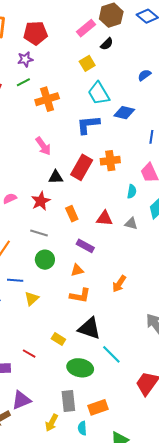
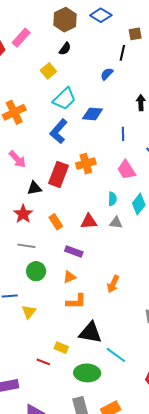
pink rectangle: (86, 28) -> (21, 38), moved
cyan trapezoid: (99, 93) -> (64, 99), turned -95
blue L-shape: (88, 125) -> (59, 131), turned -35
cyan semicircle: (132, 191) -> (112, 199), moved
red line: (29, 354) -> (43, 362), moved

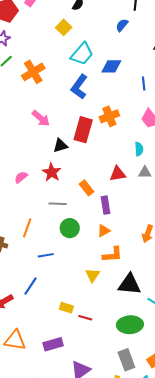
orange rectangle: (56, 222) -> (87, 188), moved
purple rectangle: (74, 252) -> (106, 205), turned 66
yellow triangle: (29, 312) -> (93, 275), moved
yellow rectangle: (61, 348) -> (66, 308), moved

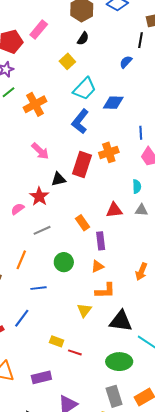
blue line: (144, 83) -> (141, 133), moved
red star: (52, 172) -> (39, 196), moved
gray line: (58, 204) -> (42, 230), moved, turned -30

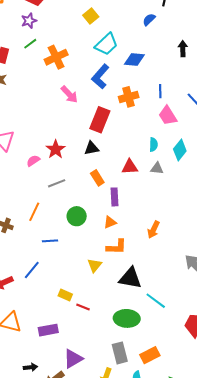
pink arrow: (40, 151) -> (69, 94), moved
orange cross: (109, 152) -> (129, 97), moved
black triangle: (58, 179) -> (92, 148), moved

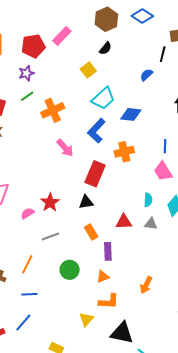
blue line: (160, 91) -> (165, 146), moved
blue line: (50, 241) -> (29, 294), moved

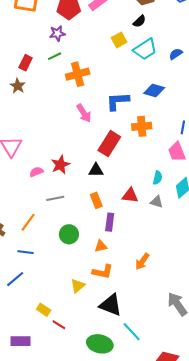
cyan trapezoid: (103, 98) -> (145, 49), moved
blue L-shape: (96, 131) -> (118, 101), turned 35

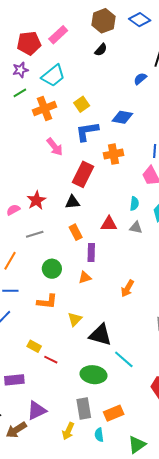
yellow square: (119, 40) -> (82, 104), moved
cyan trapezoid: (145, 49) -> (53, 76), moved
orange L-shape: (103, 272) -> (47, 302), moved
yellow triangle: (78, 286) -> (75, 319), moved

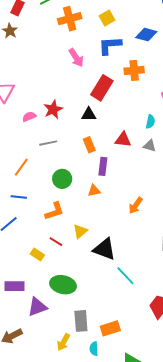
orange L-shape: (47, 302) -> (54, 211), turned -30
red line: (51, 360) -> (56, 242), moved
green ellipse: (93, 375) -> (63, 285), moved
purple triangle: (37, 410) -> (37, 307), moved

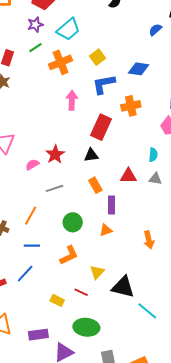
pink arrow: (76, 58) -> (72, 100), turned -138
orange arrow: (136, 205) -> (149, 240), turned -42
red line: (56, 242) -> (81, 292), moved

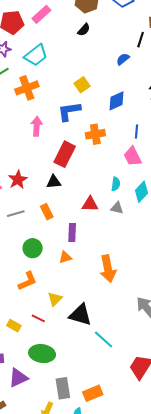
yellow square: (98, 57) -> (82, 85), moved
blue diamond: (139, 69) -> (116, 101), moved, turned -35
orange rectangle: (95, 185) -> (47, 212), moved
orange arrow: (149, 240) -> (108, 269), size x1.5

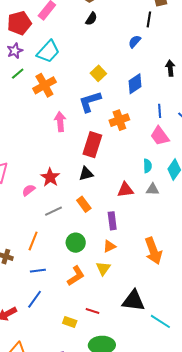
yellow triangle: (55, 299) -> (103, 268), moved

